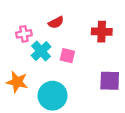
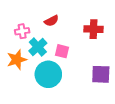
orange star: (17, 82) -> (17, 60), moved, turned -30
cyan circle: (53, 96) -> (48, 74), moved

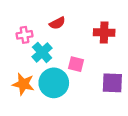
pink square: (62, 51) -> (76, 64), moved
orange star: (17, 60) -> (23, 84), moved, turned 30

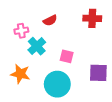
red cross: (104, 33) -> (92, 18), moved
cyan circle: (54, 83) -> (57, 84), moved

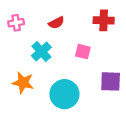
pink cross: (21, 31) -> (16, 23), moved
pink square: (67, 56) -> (83, 52), moved

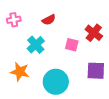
red cross: (104, 20) -> (94, 33), moved, turned 36

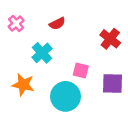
pink cross: (14, 20) -> (16, 24), turned -32
pink square: (72, 45) -> (81, 71), moved

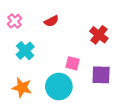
cyan cross: (42, 53) -> (25, 51), moved
orange star: (23, 85) -> (22, 88), moved

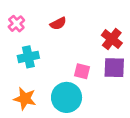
cyan cross: (25, 51) -> (28, 57), turned 30
purple square: (101, 75) -> (114, 68), moved

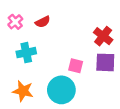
red semicircle: (58, 24) -> (43, 22), moved

